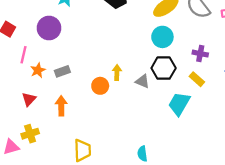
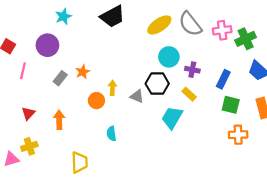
cyan circle: (162, 37) -> (169, 57), moved
orange star: (38, 70) -> (83, 72), moved
gray rectangle: (62, 71) -> (60, 78), moved, turned -32
cyan semicircle: (142, 154) -> (111, 134), moved

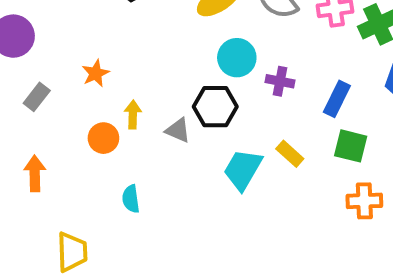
orange star: (83, 72) -> (96, 73), moved
yellow rectangle: (189, 94) -> (290, 154), moved

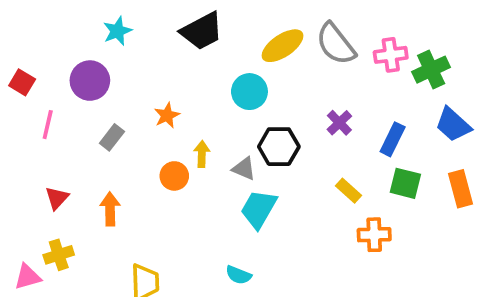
cyan circle: (237, 58) -> (249, 92), moved
purple cross: (280, 81) -> (339, 123), turned 35
cyan trapezoid: (243, 169) -> (259, 209), moved
cyan semicircle: (131, 199) -> (238, 275), moved, turned -60
orange cross: (364, 201) -> (374, 235), moved

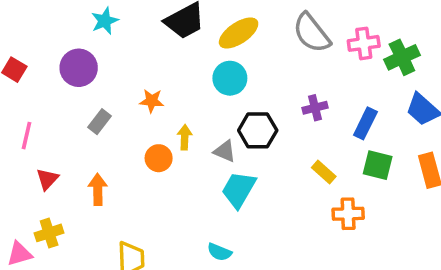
yellow ellipse: (282, 46) -> (239, 33), moved
orange star: (167, 115) -> (152, 101), turned 30
purple cross: (339, 123) -> (315, 108), turned 30
pink line: (48, 125) -> (26, 136), moved

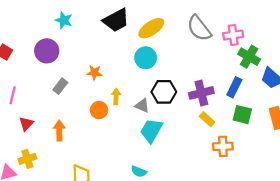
cyan star: (105, 21) -> (64, 20), turned -30
green cross: (402, 57) -> (249, 57), moved, turned -35
purple cross: (315, 108) -> (201, 93), moved, size x1.5

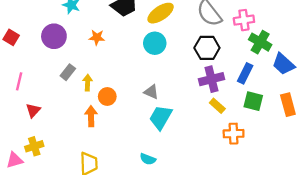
orange star: (94, 73) -> (97, 37), moved
black hexagon: (164, 92) -> (207, 48), moved
yellow arrow: (116, 96) -> (88, 83), moved
orange arrow: (59, 131) -> (91, 116), moved

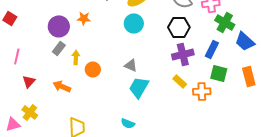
purple circle: (54, 36) -> (59, 26), moved
yellow rectangle: (217, 106) -> (180, 81), moved
orange arrow: (91, 116) -> (62, 86), moved, turned -66
orange cross: (234, 134) -> (202, 91), moved
yellow cross: (34, 146) -> (30, 112), turned -35

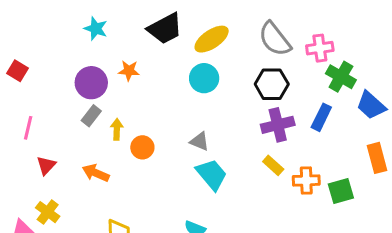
green square: (219, 73) -> (341, 191), moved, turned -30
cyan trapezoid: (139, 87) -> (212, 174), turned 110

